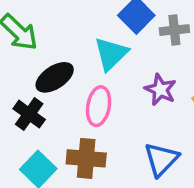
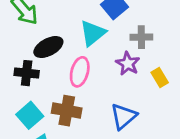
gray cross: (174, 30) -> (141, 37), moved
black cross: (29, 114) -> (27, 73), turned -35

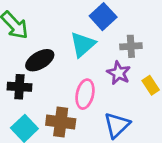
pink ellipse: (80, 72) -> (85, 94), moved

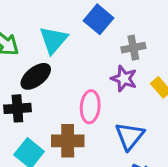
cyan triangle: (83, 45) -> (53, 40), moved

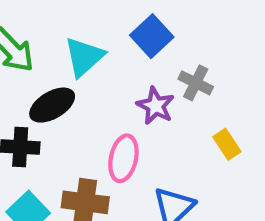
gray cross: (133, 48) -> (196, 83), turned 30
purple star: (124, 79) -> (155, 106), moved

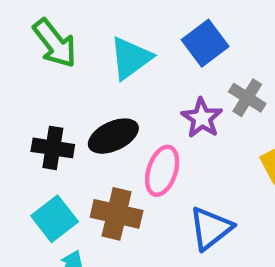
black ellipse: (52, 105) -> (113, 136), moved

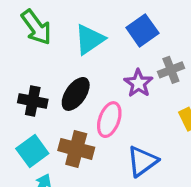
gray cross: (247, 98) -> (171, 70), turned 35
black ellipse: (113, 136) -> (76, 94), turned -32

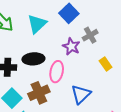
black ellipse: (76, 94) -> (33, 59), turned 60
brown cross: (76, 149) -> (39, 93), turned -30

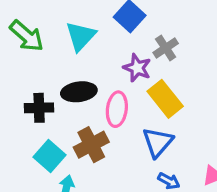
yellow rectangle: (106, 64) -> (165, 99), moved, size x1.6

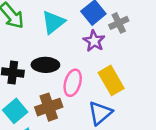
gray cross: (166, 48) -> (119, 23), moved
purple star: (137, 68) -> (94, 41), moved

